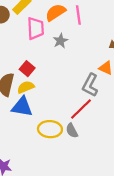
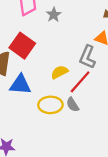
red square: (27, 69) -> (22, 46), size x1.6
yellow semicircle: (26, 87) -> (59, 72), moved

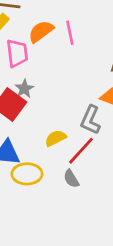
gray star: (54, 15) -> (24, 89), moved
yellow ellipse: (50, 105) -> (27, 174), moved

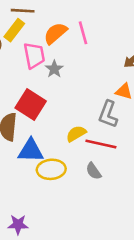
gray star: (24, 89) -> (54, 69), moved
red line: (81, 151) -> (101, 144), turned 64

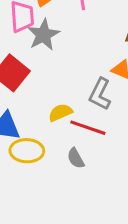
gray star: (54, 69) -> (43, 35), size x1.5

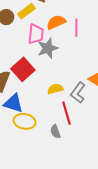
yellow semicircle: (60, 113) -> (55, 89), moved
red line: (88, 128) -> (66, 113), turned 45

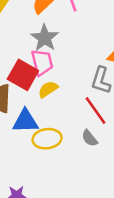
pink trapezoid: (36, 34) -> (42, 62), moved
yellow semicircle: (55, 89) -> (48, 89), moved

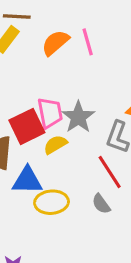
gray star: (45, 38) -> (78, 117), moved
red square: (23, 75) -> (27, 126), turned 32

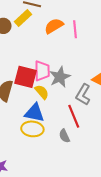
red square: (27, 126) -> (25, 77), turned 30
yellow semicircle: (55, 145) -> (42, 92), turned 70
blue triangle: (27, 180) -> (34, 113), moved

